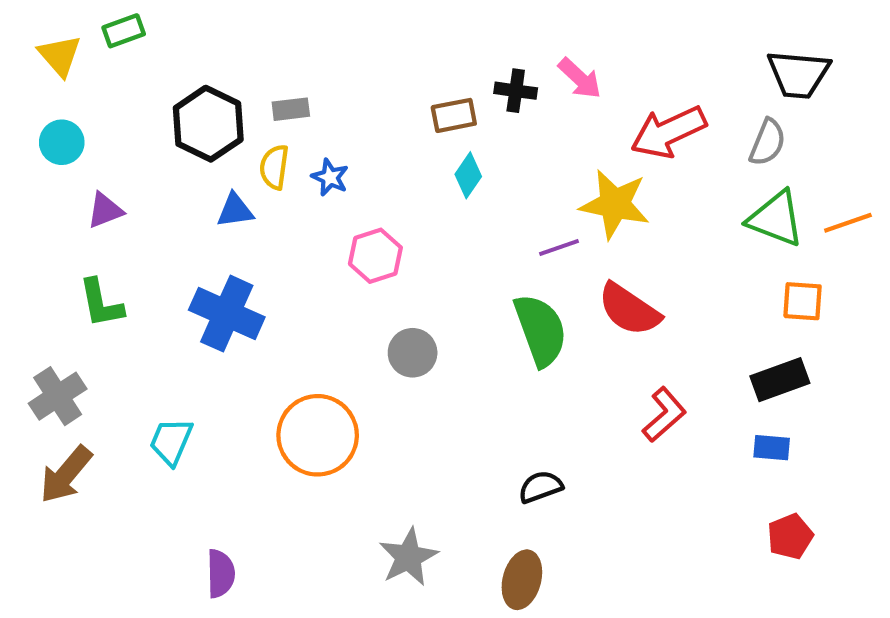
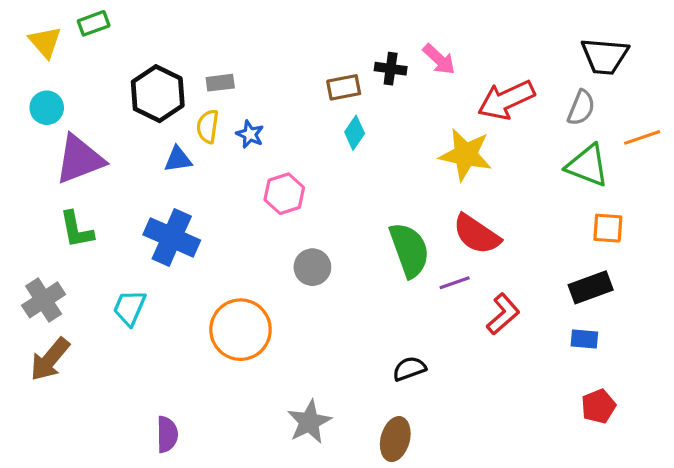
purple triangle: (105, 210) -> (80, 159), size x1.8
orange line: (848, 223) -> (642, 137), moved
purple line: (559, 248) -> (455, 283), moved
cyan trapezoid: (171, 441) -> (130, 308), moved

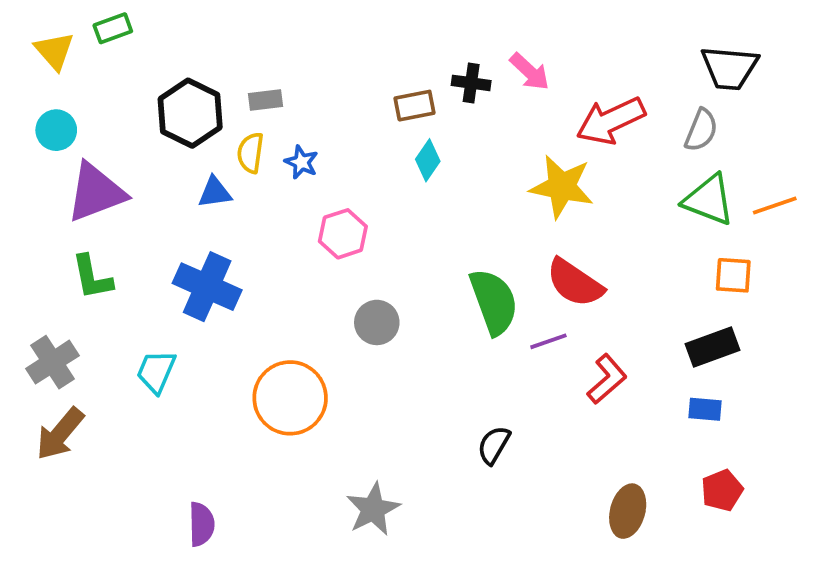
orange line: (642, 137) -> (775, 206), moved
black semicircle: (409, 369) -> (494, 445), turned -40
brown ellipse: (395, 439) -> (628, 511), moved

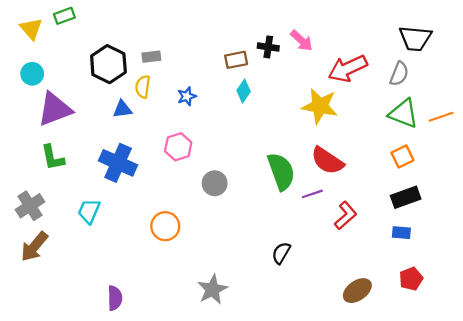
blue star: (301, 162) -> (187, 96), moved, turned 30
pink hexagon: (343, 234) -> (178, 147), moved
orange square: (733, 275) -> (402, 156), moved, turned -30
orange circle: (290, 398) -> (165, 226), size x0.7
brown ellipse: (628, 511) -> (357, 291), turned 40

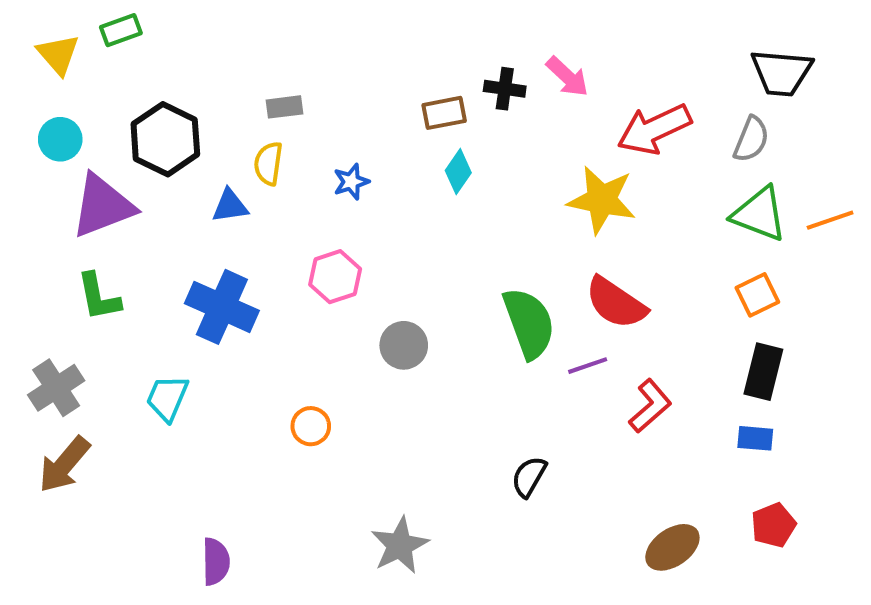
black hexagon: (108, 64) -> (165, 139), moved
black rectangle: (406, 197) -> (763, 372), turned -56
orange circle: (165, 226) -> (311, 426), size x0.7

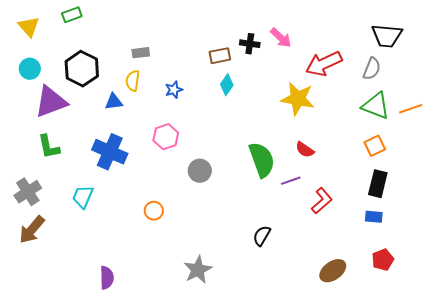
green rectangle: (121, 30) -> (72, 15), moved
red semicircle: (616, 303) -> (305, 150), size x0.6

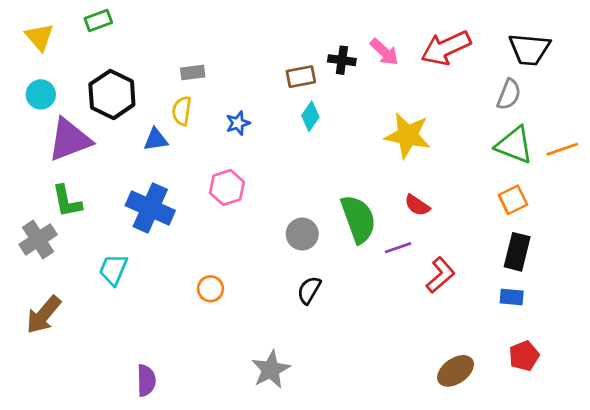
red arrow: (324, 64) -> (446, 48), moved
gray circle: (200, 171) -> (302, 234), moved
gray cross: (28, 192) -> (38, 239), moved
black semicircle: (262, 236) -> (309, 290), moved

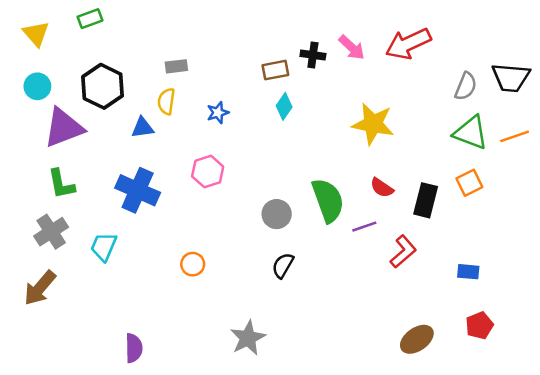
black trapezoid: (529, 49) -> (511, 78), moved
gray cross: (38, 239) -> (51, 232), moved
black rectangle: (517, 252) -> (426, 200), moved

